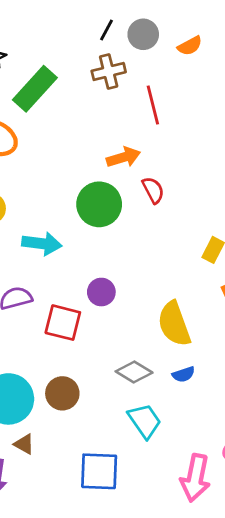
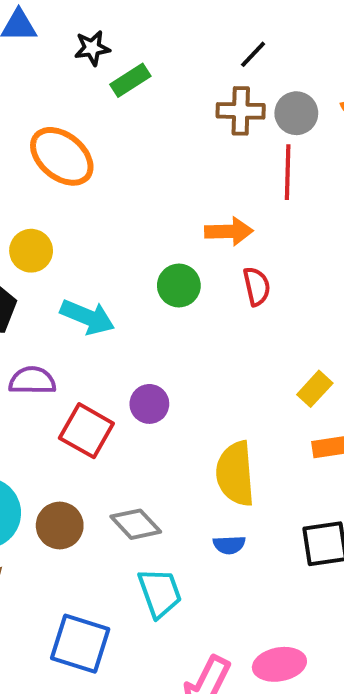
gray circle: (143, 34) -> (296, 113), moved
green rectangle: (35, 89) -> (130, 80), moved, size x0.6
green circle: (99, 204) -> (179, 286), size x0.7
gray diamond: (134, 372) -> (136, 524), moved

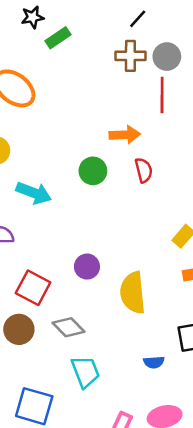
purple circle: (149, 404) -> (87, 267), moved
red square: (86, 431) -> (33, 288), moved
blue semicircle: (229, 545) -> (154, 362), moved

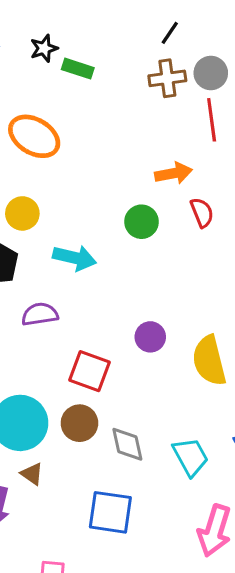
green rectangle: (58, 38) -> (78, 69), turned 60
gray diamond: (69, 327) -> (127, 444), moved, turned 40
cyan trapezoid: (85, 372) -> (190, 457), moved

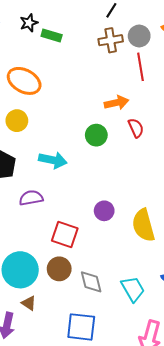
yellow circle: (22, 213) -> (17, 121), moved

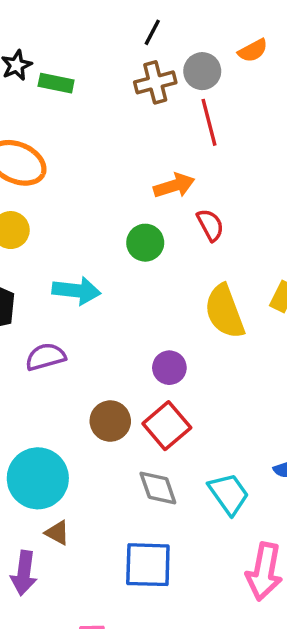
yellow semicircle: (143, 225) -> (225, 311), moved
red square: (65, 234) -> (167, 426), moved, turned 36
brown circle: (59, 269) -> (110, 421), moved

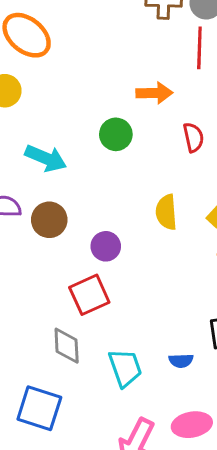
red semicircle: (210, 225) -> (193, 137), moved
yellow semicircle: (225, 311) -> (166, 212), size x0.7
brown circle: (110, 421) -> (49, 220), moved

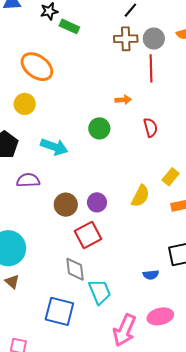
orange arrow: (154, 93) -> (123, 100), size x0.7
yellow semicircle: (166, 212) -> (140, 196), moved, turned -145
brown circle: (49, 220) -> (66, 205), moved
cyan trapezoid: (125, 368) -> (100, 292), moved

